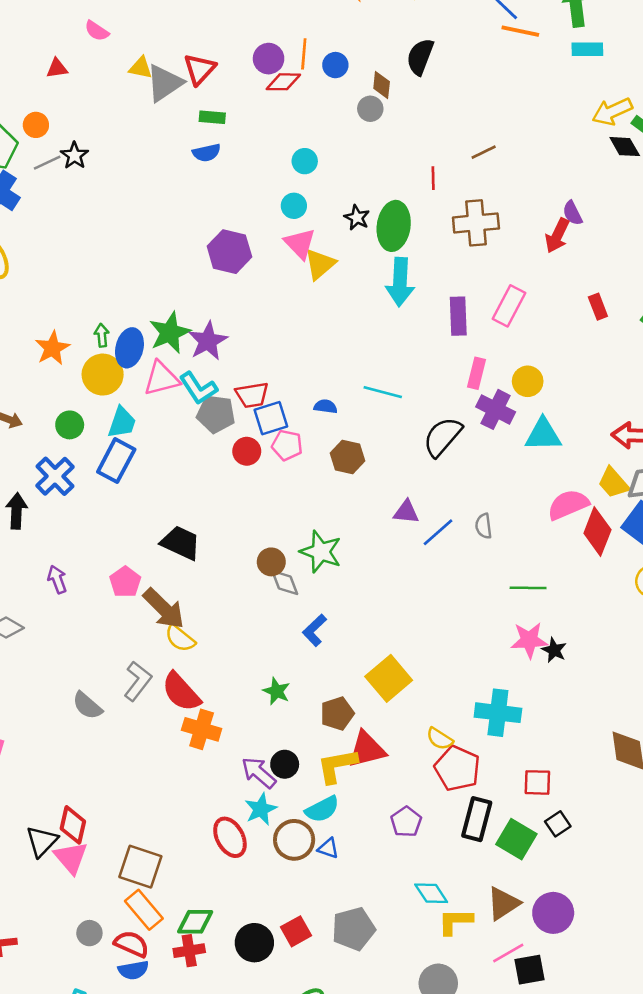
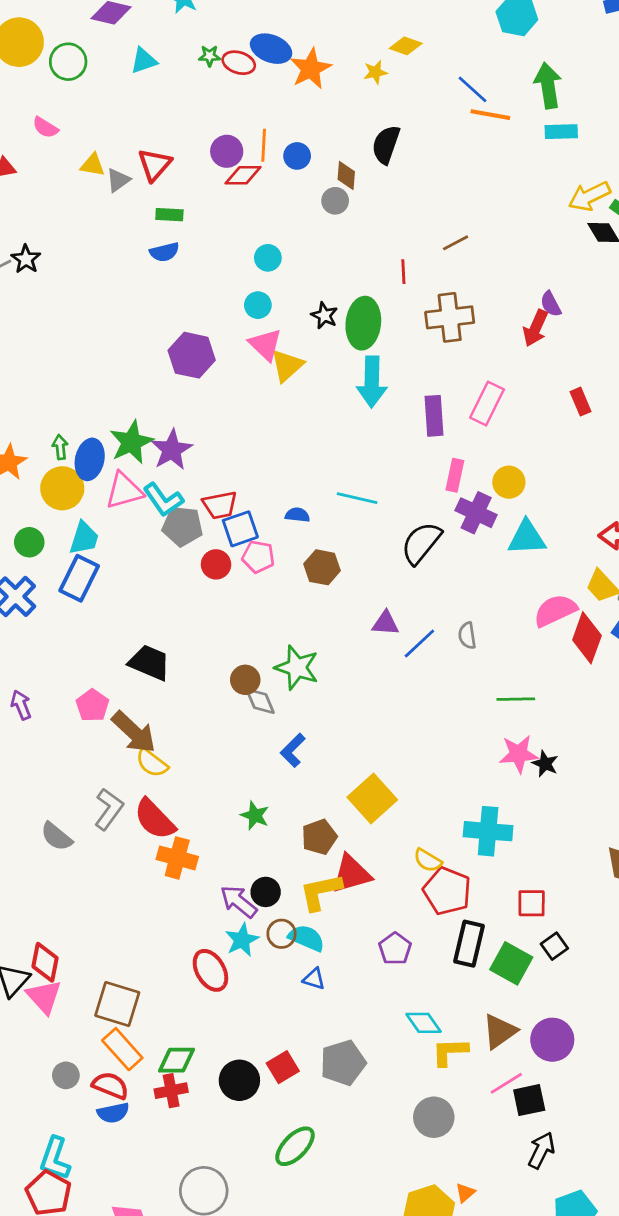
gray triangle: (164, 83) -> (118, 180), size x0.6
cyan semicircle: (322, 809) -> (306, 938), turned -128
brown circle: (294, 840) -> (281, 934), moved, size x0.7

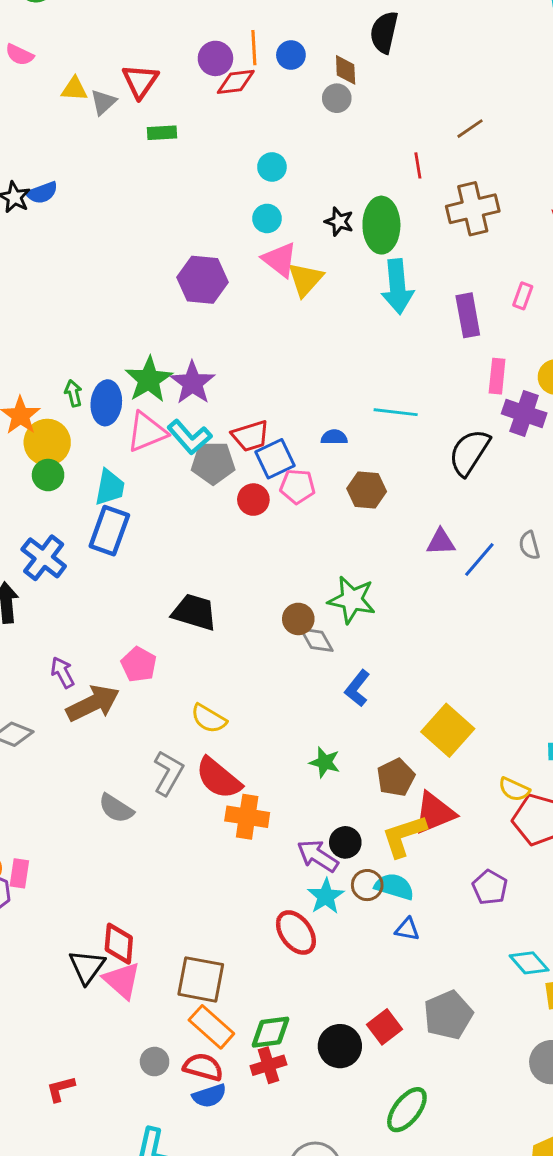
blue semicircle: (164, 252) -> (42, 193), moved
pink rectangle: (487, 404) -> (523, 296), size x0.6
yellow circle: (62, 488) -> (47, 442), moved
green circle: (29, 542) -> (48, 475), moved
brown arrow: (134, 732) -> (93, 703), moved, turned -63

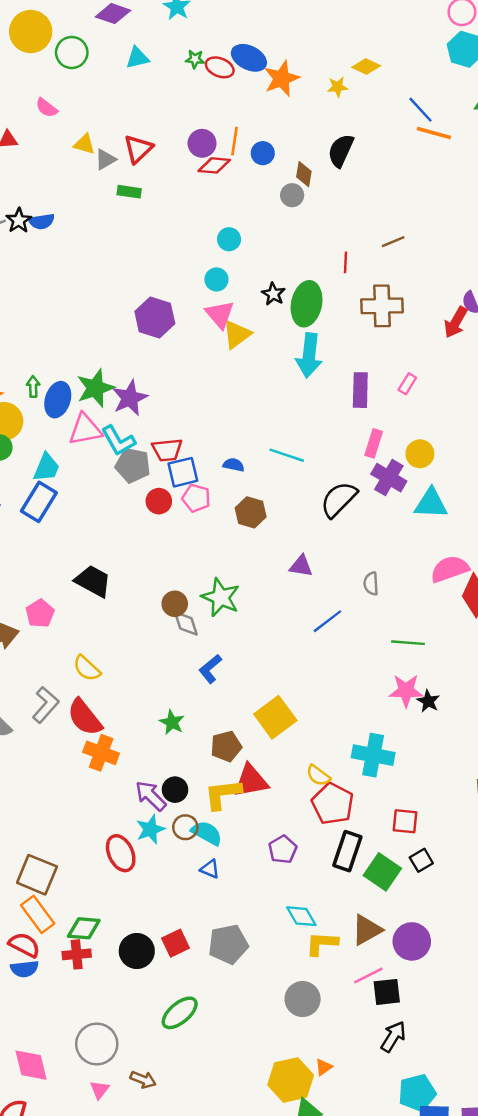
green rectangle: (162, 133) -> (129, 192), moved
blue line: (479, 559) -> (327, 621), moved

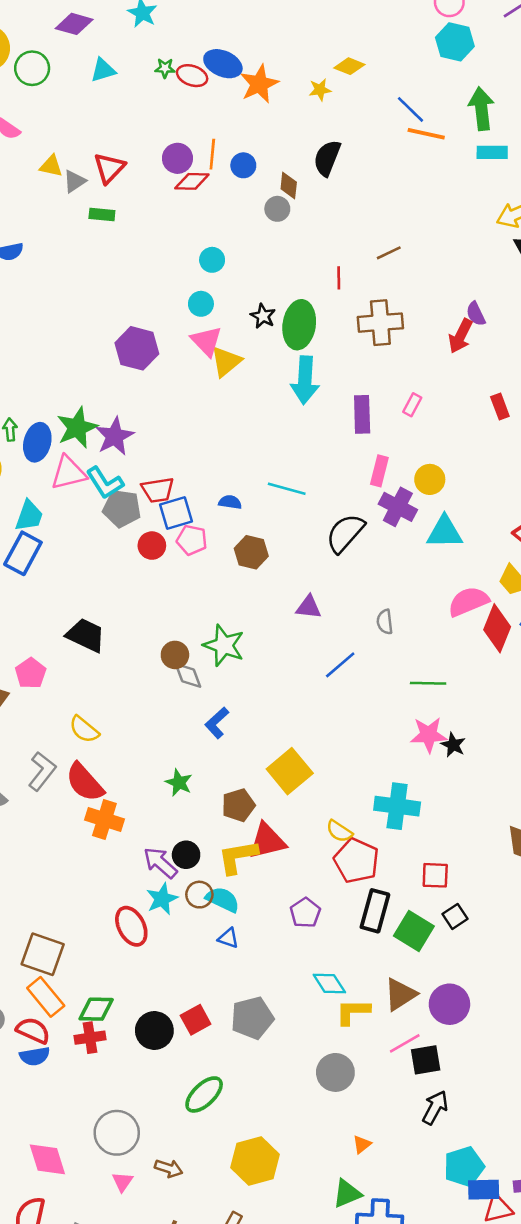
yellow hexagon: (291, 1080) -> (255, 1161), moved

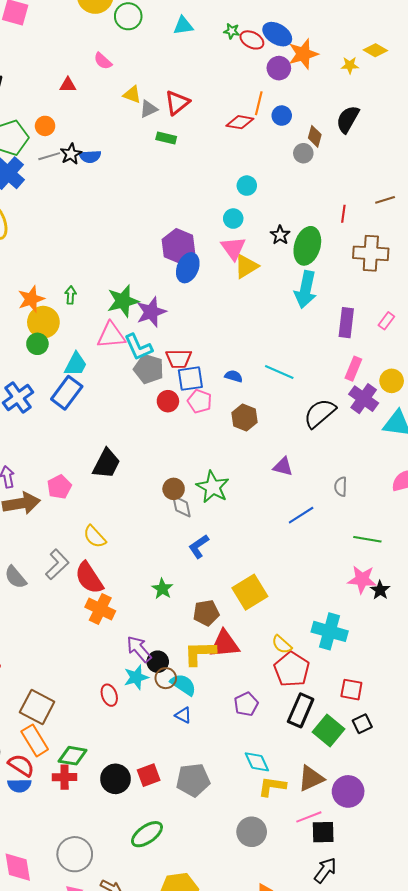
purple circle: (177, 158) -> (279, 68), moved
blue ellipse: (37, 442) -> (188, 268), moved
black trapezoid: (86, 635) -> (106, 464), turned 84
black circle: (186, 855) -> (158, 662), moved
red ellipse: (131, 926) -> (109, 695), size x0.7

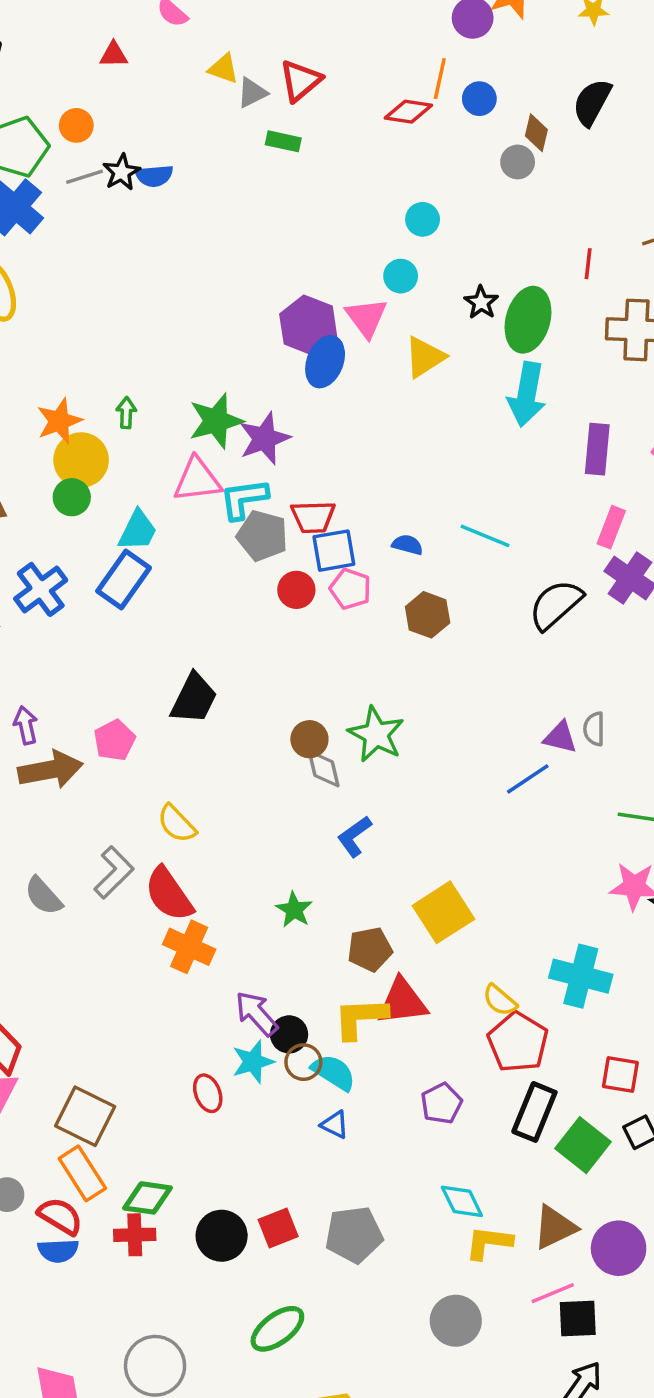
pink triangle: (233, 248) -> (366, 318), moved
cyan L-shape: (138, 347) -> (244, 499), turned 108
purple triangle: (283, 467) -> (560, 737), moved

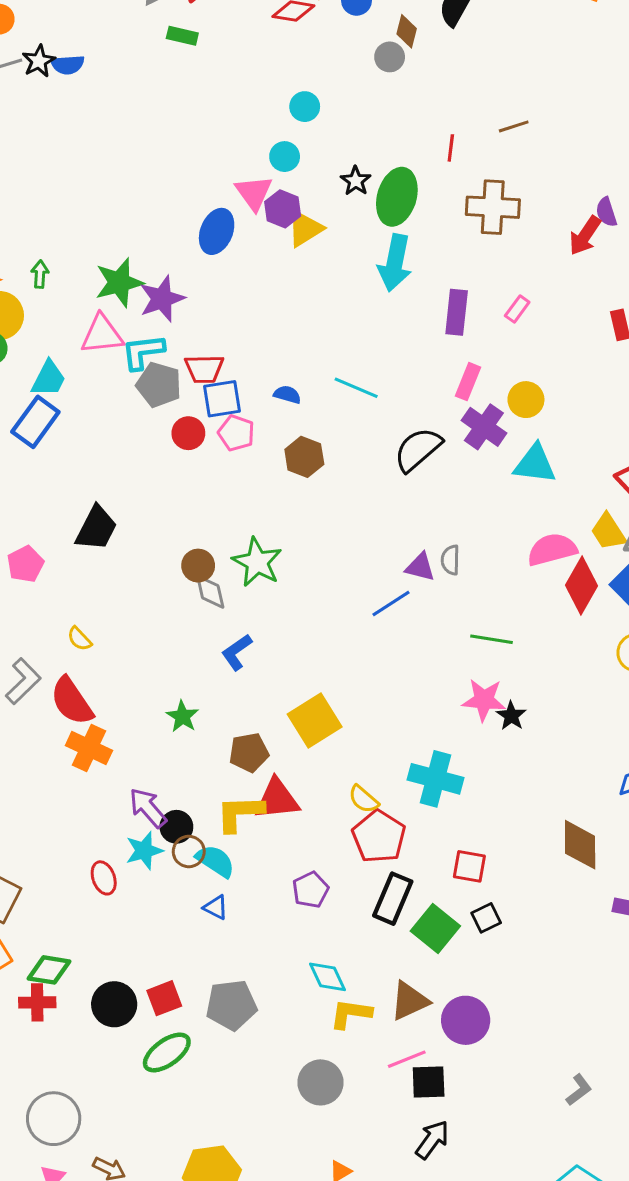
purple hexagon: (308, 325) -> (283, 209), moved, size x0.7
yellow semicircle: (177, 824) -> (79, 639), size x0.7
green ellipse: (277, 1329) -> (167, 1052), moved

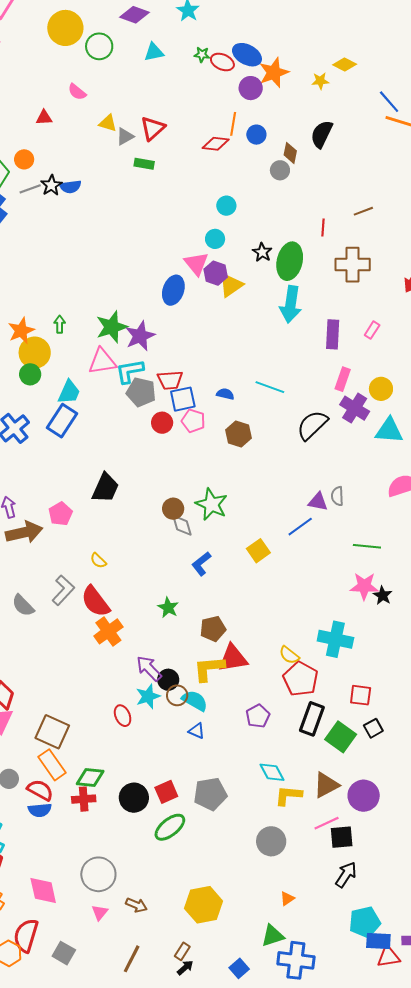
yellow square: (315, 721) -> (258, 551), moved, size x0.7
orange cross: (89, 748) -> (108, 631), turned 32

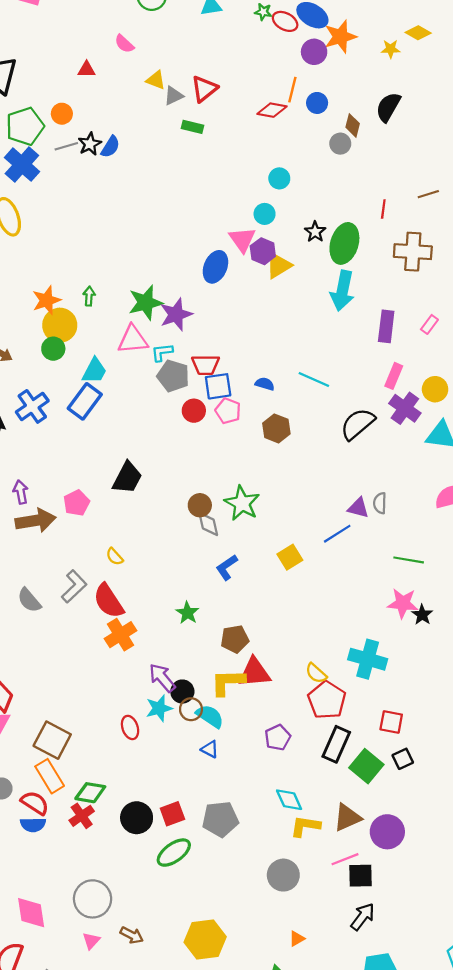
blue semicircle: (70, 187) -> (110, 147), turned -55
cyan L-shape: (130, 371) -> (162, 352), size x0.7
red cross: (84, 799) -> (82, 816), turned -35

